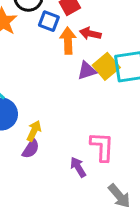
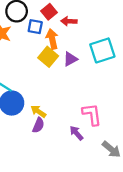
red arrow: (90, 34) -> (69, 21), moved
yellow square: (106, 66) -> (48, 57), moved
yellow arrow: (34, 131) -> (38, 111), turned -70

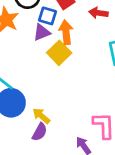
red arrow: (69, 21) -> (98, 13), moved
purple triangle: (70, 59) -> (42, 32), moved

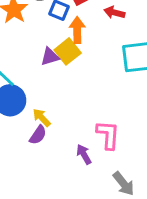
purple triangle: (42, 32) -> (50, 57), moved

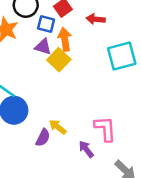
purple triangle: (50, 57) -> (43, 47), moved, turned 42
yellow arrow: (42, 118) -> (58, 127), moved

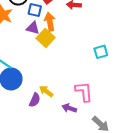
cyan square: (122, 56) -> (101, 52), moved, size x0.6
purple arrow: (86, 149) -> (69, 108), turned -32

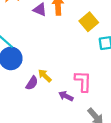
yellow square: (46, 38) -> (89, 22), moved

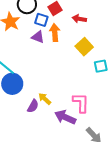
purple arrow: (66, 96) -> (65, 117), size x1.5

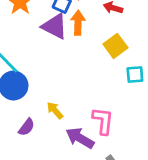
purple triangle: (38, 37) -> (55, 26), size x1.5
purple semicircle: (33, 106) -> (27, 127), moved

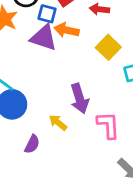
orange arrow: (78, 23) -> (67, 30), turned -70
purple arrow: (80, 138) -> (79, 98), moved, turned -128

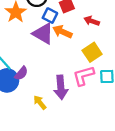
pink L-shape: (108, 125) -> (84, 76), moved, turned -115
purple semicircle: (32, 144) -> (21, 73), moved

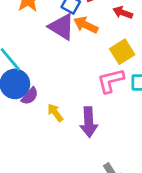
purple semicircle: (21, 73) -> (30, 96), moved
purple arrow: (61, 87) -> (89, 122), moved

